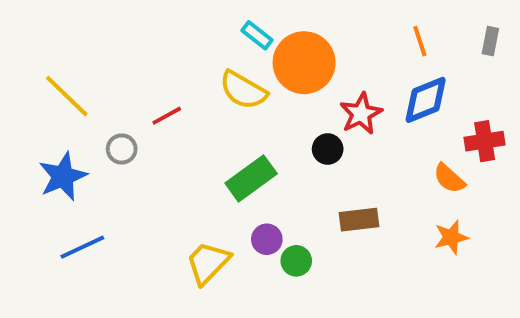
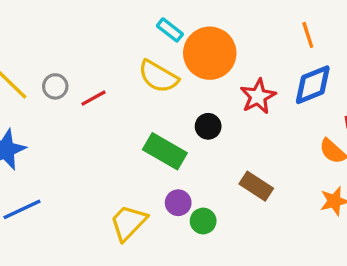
gray circle: (122, 149) -> (55, 86), moved
black circle: (328, 149) -> (208, 126), moved
green rectangle: (251, 178) -> (165, 151), turned 66
brown rectangle: (359, 220) -> (256, 186), turned 40

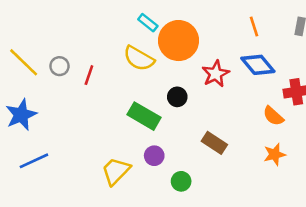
blue diamond: (313, 85) -> (258, 65), turned 72
red line: (93, 98) -> (89, 75), turned -42
green circle: (203, 221) -> (181, 181), moved

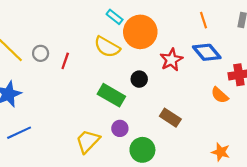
orange star: (275, 154) -> (221, 152), moved, turned 30
green circle: (181, 181) -> (142, 150), size x1.5

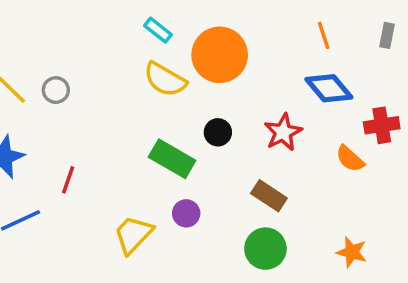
cyan rectangle: (115, 17) -> (158, 30), moved
red star: (171, 60) -> (283, 132), moved
red line: (65, 61) -> (68, 180), moved
green circle: (142, 150) -> (265, 249), moved

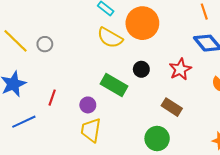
purple circle: (186, 213) -> (88, 105), moved
yellow trapezoid: (133, 235) -> (91, 130), turned -35
green circle: (265, 249) -> (157, 138), moved

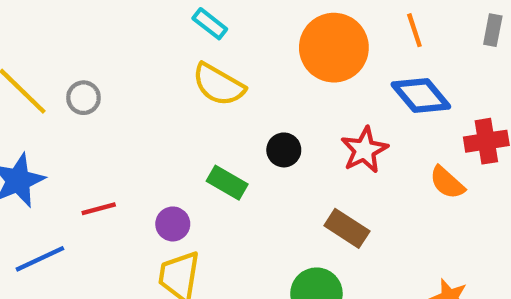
orange circle: (142, 23) -> (334, 48), moved
green rectangle: (114, 85) -> (227, 183), size x0.7
red line: (52, 98) -> (99, 209), turned 56

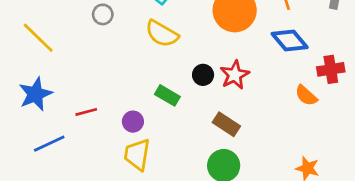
gray circle: (83, 98) -> (103, 14), moved
red star: (364, 150) -> (235, 75), moved
brown rectangle: (347, 228) -> (226, 124), moved

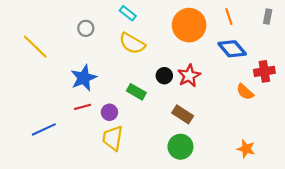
blue star: (35, 94) -> (84, 78), moved
red line: (86, 112) -> (83, 107), moved

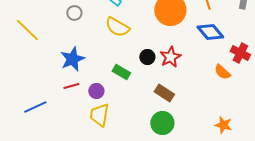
red cross: (264, 71) -> (240, 53), turned 36

